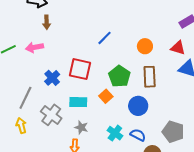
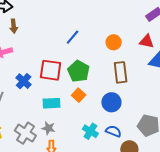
green pentagon: (119, 76) -> (79, 71), moved
gray cross: (51, 115) -> (25, 133), moved
gray star: (81, 127) -> (48, 128), moved

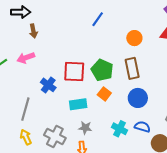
blue line: (73, 37) -> (98, 19), moved
brown rectangle: (121, 72) -> (132, 68), moved
gray star: (48, 128) -> (85, 128), moved

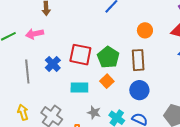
gray line: (25, 109) -> (27, 71), moved, turned -30
gray star: (85, 128) -> (94, 112), moved

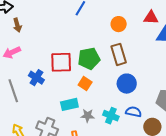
green pentagon: (108, 57) -> (89, 59), turned -30
orange square: (107, 81) -> (85, 84), moved
cyan rectangle: (79, 88) -> (69, 104), moved

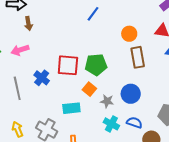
brown rectangle: (119, 54) -> (138, 57), moved
gray star: (88, 116) -> (107, 101), moved

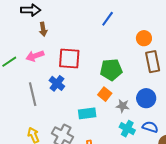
red square: (68, 65) -> (69, 58), moved

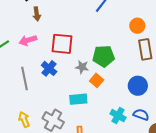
gray star: (123, 106) -> (82, 67), moved

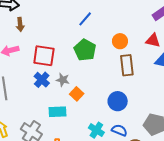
green pentagon: (104, 56) -> (85, 50), moved, turned 30
blue cross: (49, 68) -> (42, 80), moved

